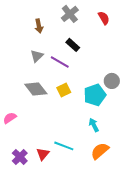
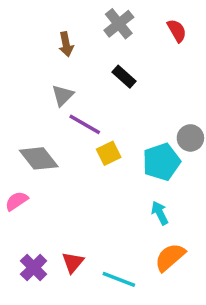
purple line: (60, 62) -> (85, 124), moved
gray diamond: (36, 89) -> (39, 158), moved
cyan line: (64, 146) -> (119, 279), moved

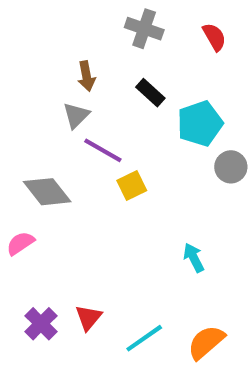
gray cross: (119, 24) -> (144, 29), turned -32
brown arrow: (66, 44) -> (86, 76), moved
cyan pentagon: (161, 162) -> (200, 124), moved
orange semicircle: (170, 257) -> (206, 342), moved
cyan line: (119, 279) -> (144, 338), turned -56

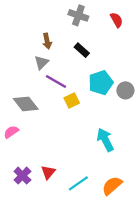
cyan pentagon: (200, 124) -> (101, 83), moved
cyan arrow: (194, 258) -> (105, 140), size x1.5

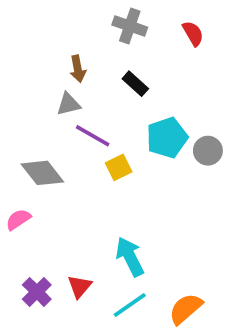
gray triangle: (41, 62) -> (68, 104), turned 32
cyan arrow: (105, 140) -> (130, 257), moved

